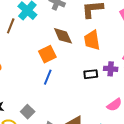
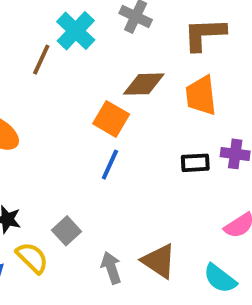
brown diamond: (63, 36) -> (144, 84), turned -70
orange square: (47, 54) -> (111, 119), turned -36

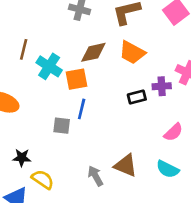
cyan cross: (76, 31) -> (49, 66), moved
orange trapezoid: (201, 96) -> (132, 53), turned -44
orange square: (111, 119) -> (77, 79), turned -30
gray square: (67, 231) -> (62, 126), moved, turned -30

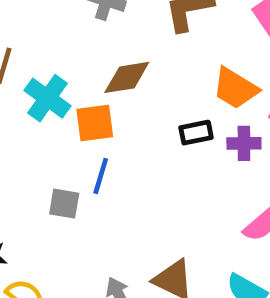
orange trapezoid: (132, 53) -> (235, 88), moved
black rectangle: (137, 97) -> (196, 133), moved

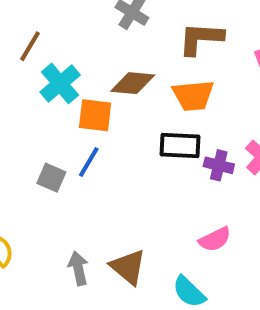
orange trapezoid: (235, 88) -> (193, 95), moved, turned -51
black rectangle: (196, 133) -> (180, 145), size x1.4

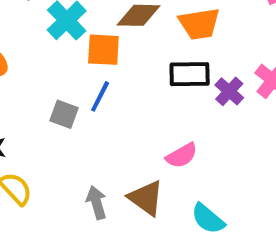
purple cross: (219, 165) -> (229, 91), turned 32
pink semicircle: (215, 239) -> (182, 155), moved

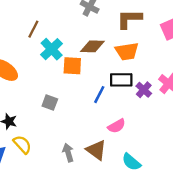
blue line: (100, 96) -> (99, 95), moved

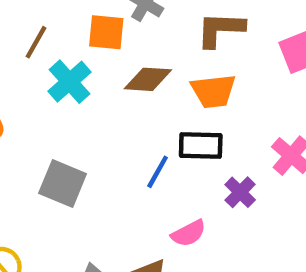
orange square: (72, 66) -> (106, 32), moved
purple cross: (144, 90) -> (240, 192), moved
gray square: (50, 102) -> (63, 184), size x1.5

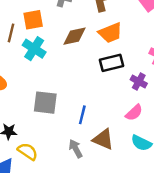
orange square: (106, 32) -> (33, 20), moved
blue line: (158, 172) -> (82, 115), moved
pink semicircle: (189, 233) -> (134, 113), moved

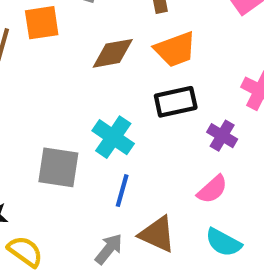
cyan cross: (34, 49) -> (113, 137), moved
gray arrow: (76, 149) -> (109, 249), turned 66

